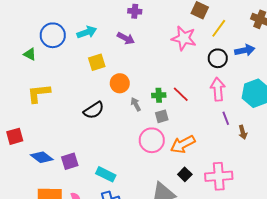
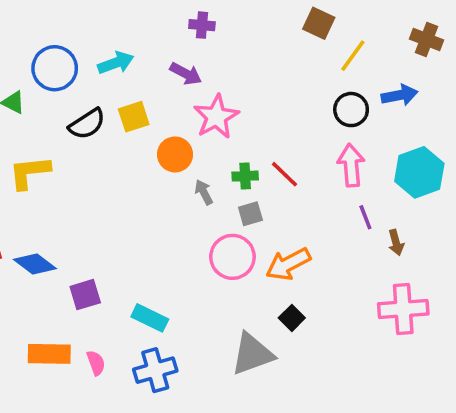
pink star: (184, 38) -> (216, 117), moved, turned 30
black semicircle: (94, 110) -> (87, 124), moved
blue diamond: (42, 157) -> (35, 264), moved
pink cross: (219, 176) -> (403, 309), moved

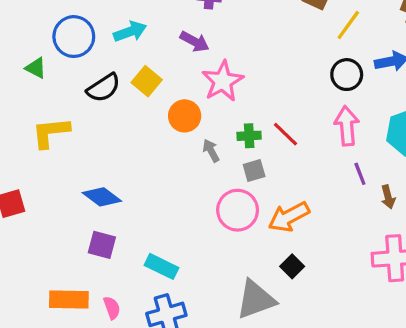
yellow square: (134, 117) -> (147, 81), turned -32
blue diamond: (35, 264) -> (102, 197), moved
purple square: (85, 295) -> (102, 245), turned 32

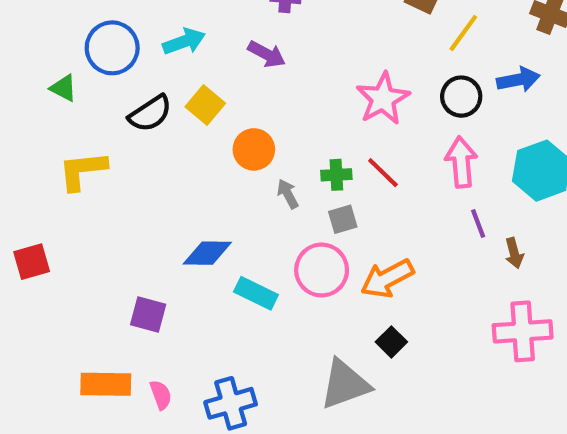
pink star: (223, 81) -> (383, 99), moved
blue diamond: (102, 197) -> (207, 253), moved, turned -36
cyan rectangle: (161, 266) -> (256, 293), moved

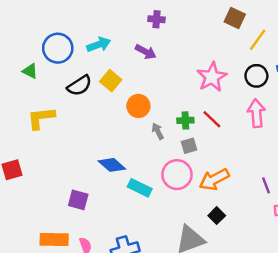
purple line: (478, 223) -> (266, 185), moved
blue diamond: (207, 253) -> (112, 165), turned 40

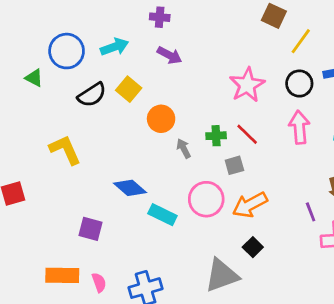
purple cross: (156, 19) -> (160, 17), moved
yellow L-shape: (41, 118) -> (65, 150), moved, turned 72
gray square: (189, 146) -> (234, 165), moved

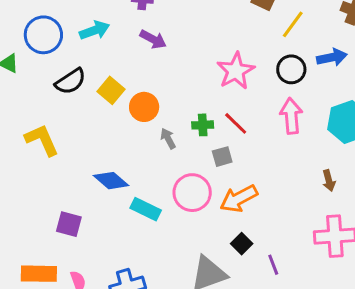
yellow square: (129, 89) -> (111, 90), moved
purple line: (311, 212) -> (273, 265), moved

